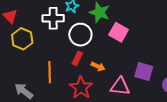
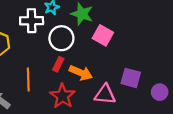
orange arrow: (98, 66) -> (81, 73), size x1.5

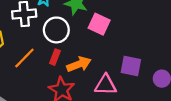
orange arrow: (81, 73) -> (79, 64), turned -40
orange line: (28, 79) -> (24, 58), moved, turned 50

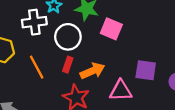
orange line: (24, 58) -> (37, 67), turned -70

